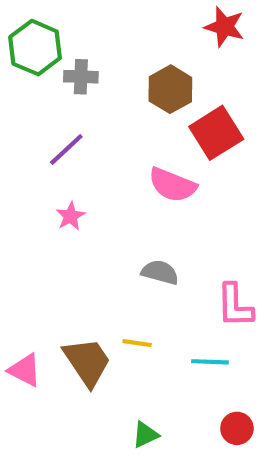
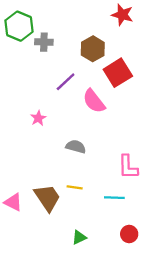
purple line: (66, 150) -> (66, 82), moved
pink semicircle: (172, 185) -> (94, 101), turned 30
gray semicircle: (160, 272) -> (76, 147), moved

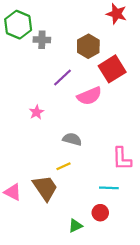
pink semicircle: (94, 101) -> (89, 96), turned -75
yellow line: (75, 187) -> (64, 166), moved, turned -32
red circle: (129, 234) -> (100, 213), moved

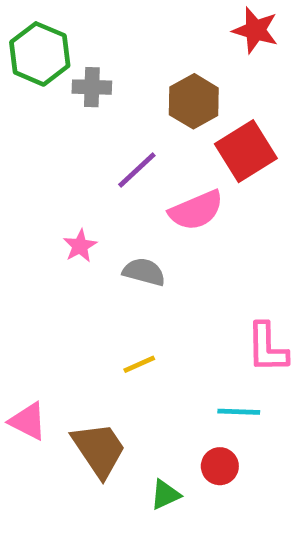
gray semicircle: (72, 139) -> (144, 272), moved
brown trapezoid: (45, 188) -> (99, 450), moved

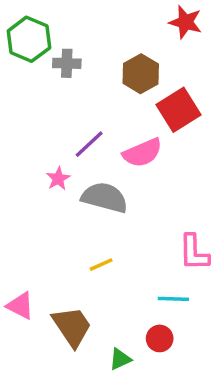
purple line: (137, 170) -> (89, 144), moved
gray semicircle: (144, 272) -> (105, 197), size x1.5

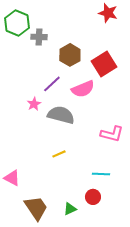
brown hexagon: (141, 74) -> (70, 55), moved
pink L-shape: (194, 253) -> (112, 134), moved, turned -75
brown trapezoid: (72, 326) -> (36, 208), moved

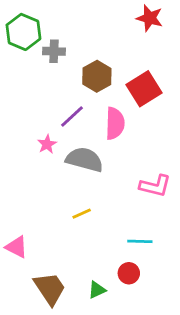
pink semicircle: (83, 89) -> (115, 123), turned -65

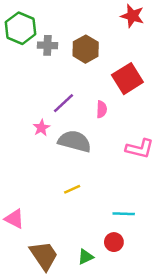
brown hexagon: (97, 76) -> (86, 49), moved
pink semicircle: (115, 123) -> (102, 109), size x0.6
pink L-shape: (155, 186) -> (140, 149), moved

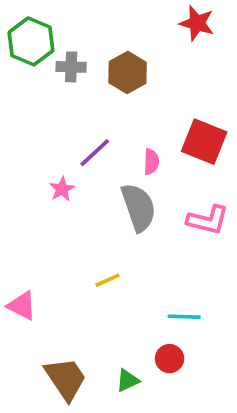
red square: (127, 79) -> (204, 142), moved, turned -36
gray semicircle: (75, 141) -> (139, 207), moved, turned 56
pink triangle: (14, 219) -> (22, 306), moved

